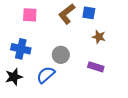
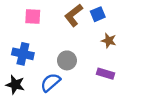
blue square: (89, 13) -> (98, 14), turned -32
black star: (14, 77) -> (15, 85), turned 30

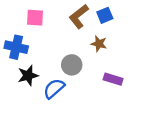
brown star: (109, 41) -> (99, 44), moved
blue cross: (23, 54) -> (16, 47), moved
black star: (15, 85) -> (28, 76), moved, turned -30

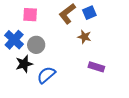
blue cross: (16, 47) -> (14, 40), turned 30
gray circle: (72, 65) -> (36, 45), moved

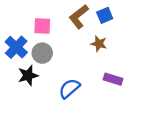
pink square: (30, 15) -> (42, 26), moved
blue semicircle: (46, 75) -> (69, 88), moved

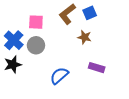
black star: (28, 76) -> (13, 64), moved

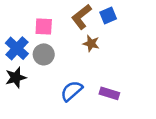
brown star: (84, 37) -> (91, 43), moved
purple rectangle: (97, 68) -> (109, 93), moved

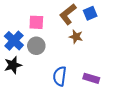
blue semicircle: (72, 91) -> (60, 76), turned -42

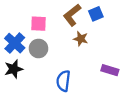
purple rectangle: (91, 78) -> (110, 70), moved

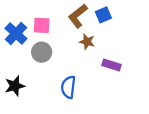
blue cross: (15, 43) -> (16, 33), moved
black star: (14, 69) -> (15, 86), moved
purple rectangle: (110, 70) -> (112, 65), moved

